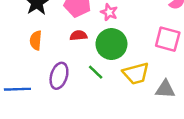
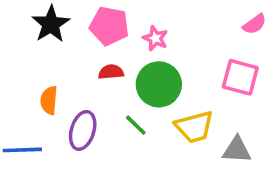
orange semicircle: (36, 40) -> (49, 100), moved

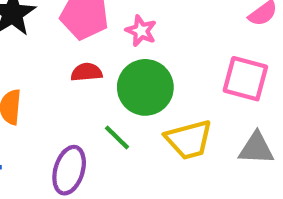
purple ellipse: (83, 130) -> (69, 170), moved
gray triangle: (237, 150) -> (256, 148), moved

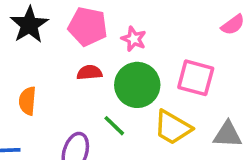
pink square: (245, 79) -> (196, 78), moved
yellow trapezoid: (189, 140) -> (173, 127), turned 45

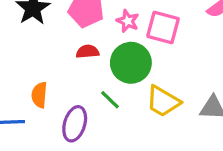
pink square: (196, 78) -> (163, 27), moved
orange semicircle: (27, 101) -> (39, 95), moved

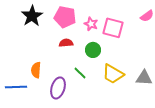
green circle: (131, 63) -> (93, 50), size x0.6

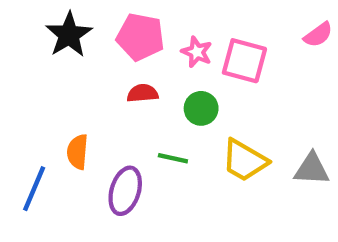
green line: (80, 73) -> (173, 158), turned -32
blue line: (16, 87) -> (34, 189), turned -65

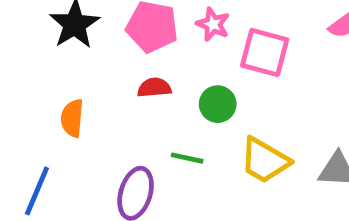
pink star: (197, 52) -> (213, 24), moved
orange semicircle: (78, 152) -> (72, 118), moved

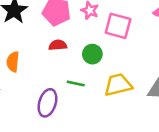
yellow trapezoid: (265, 160) -> (118, 85), turned 136

